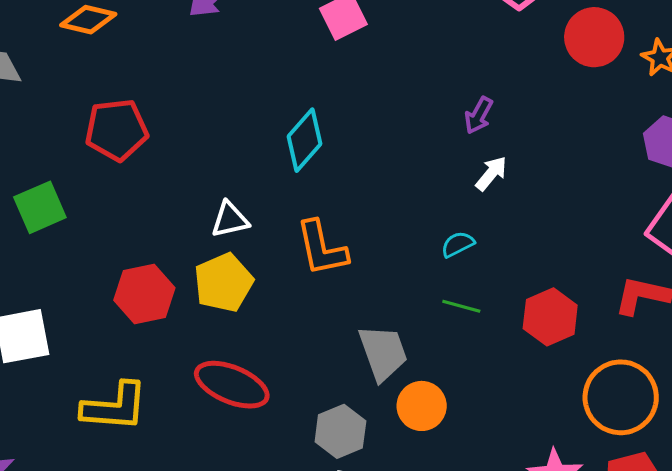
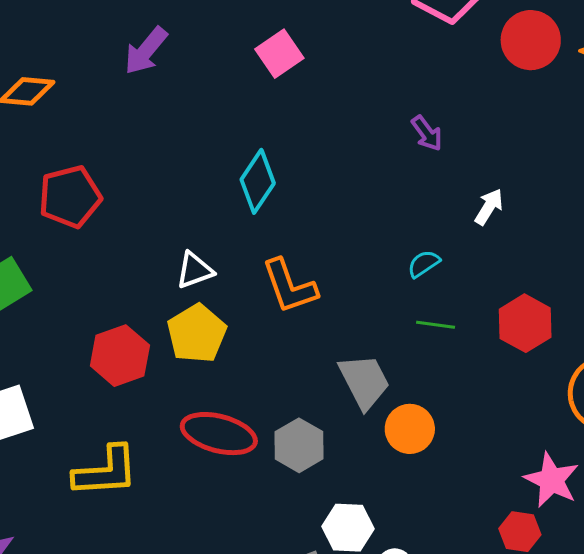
purple arrow: (479, 115) -> (427, 133), turned -57
white arrow: (491, 173) -> (489, 207), moved
gray hexagon: (340, 431) -> (299, 445), moved

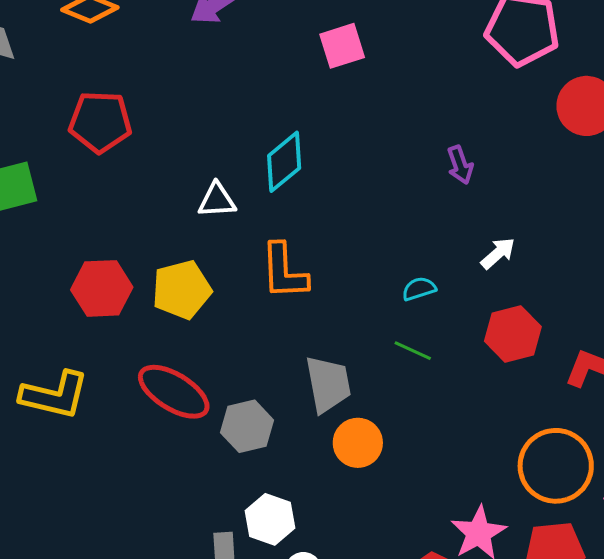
white triangle: (195, 270) -> (217, 200), moved
red hexagon: (525, 323) -> (513, 334), moved

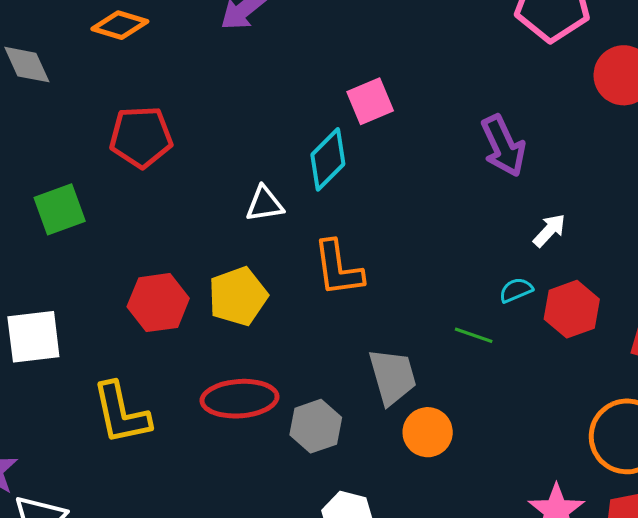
pink square: (342, 46) -> (370, 101), moved
purple arrow: (460, 165) -> (503, 146), size x1.6
cyan semicircle: (419, 289) -> (516, 290), moved
red ellipse: (174, 392) -> (240, 399), turned -30
yellow L-shape: (55, 395) -> (121, 413), turned 70

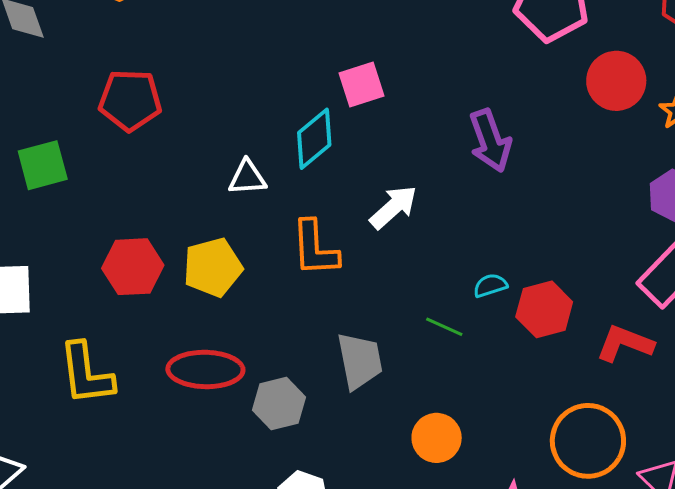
white arrow: (549, 230) -> (393, 207), moved, size x1.4
orange circle: (428, 432) -> (437, 438), moved

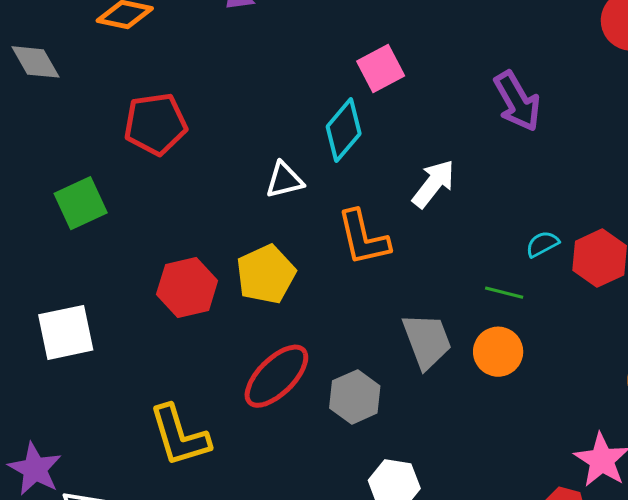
red ellipse: (205, 369) -> (276, 376), turned -36
yellow L-shape: (86, 374) -> (179, 436), moved
orange circle: (437, 438) -> (498, 352), moved

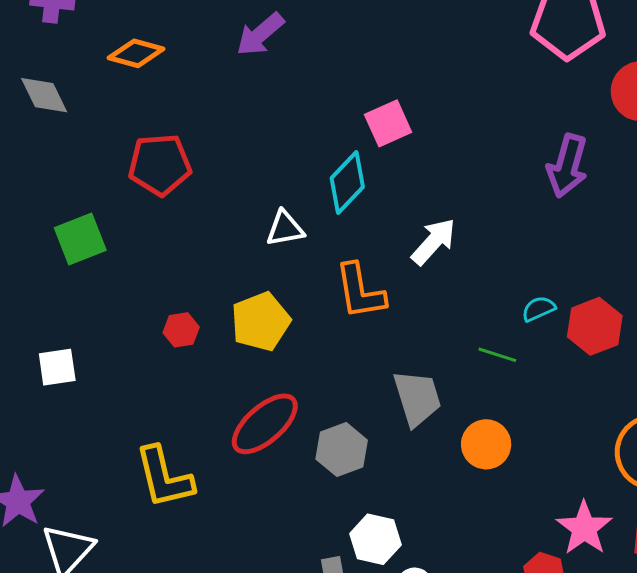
purple arrow: (517, 101) -> (567, 166), moved, turned 42
red hexagon: (187, 288) -> (181, 330), size x0.6
white square: (66, 332) -> (57, 367), size x0.7
orange circle: (498, 352) -> (486, 444), moved

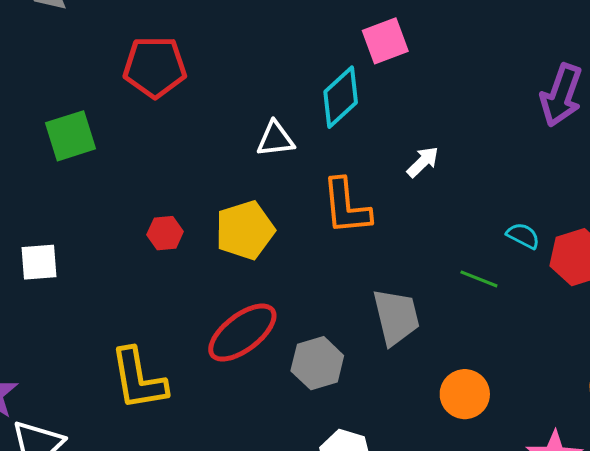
white arrow: (434, 242) -> (423, 162), size x0.7
cyan semicircle: (539, 309) -> (523, 236), turned 48
orange circle: (486, 444) -> (465, 394), moved

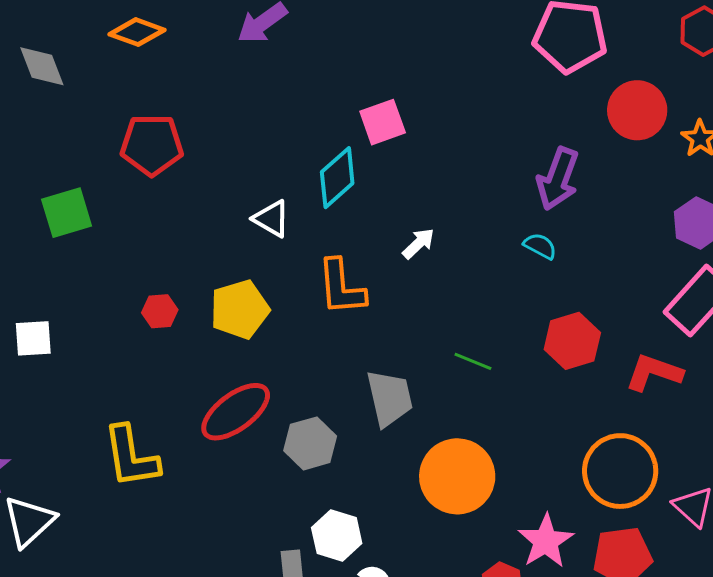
white triangle: (275, 139) -> (271, 219), turned 36
cyan semicircle: (523, 236) -> (540, 246), moved
orange circle: (465, 394) -> (457, 476), size x1.5

